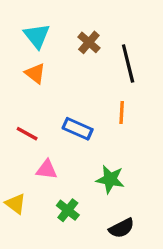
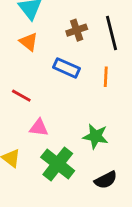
brown cross: (89, 42) -> (77, 30), moved, turned 30
blue rectangle: (78, 129) -> (66, 68), moved
green cross: (68, 210) -> (58, 164), size x1.6

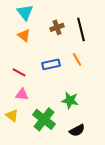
blue rectangle: (66, 68) -> (51, 64), moved, turned -36
orange line: (106, 77) -> (77, 59), turned -32
pink triangle: (39, 128) -> (22, 94), moved

